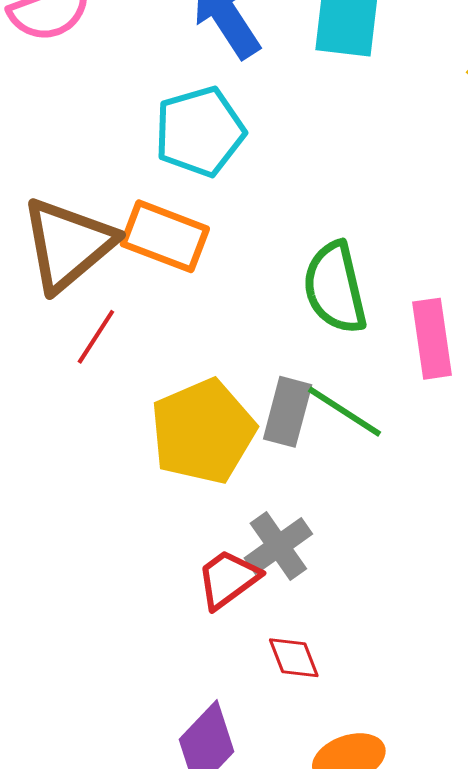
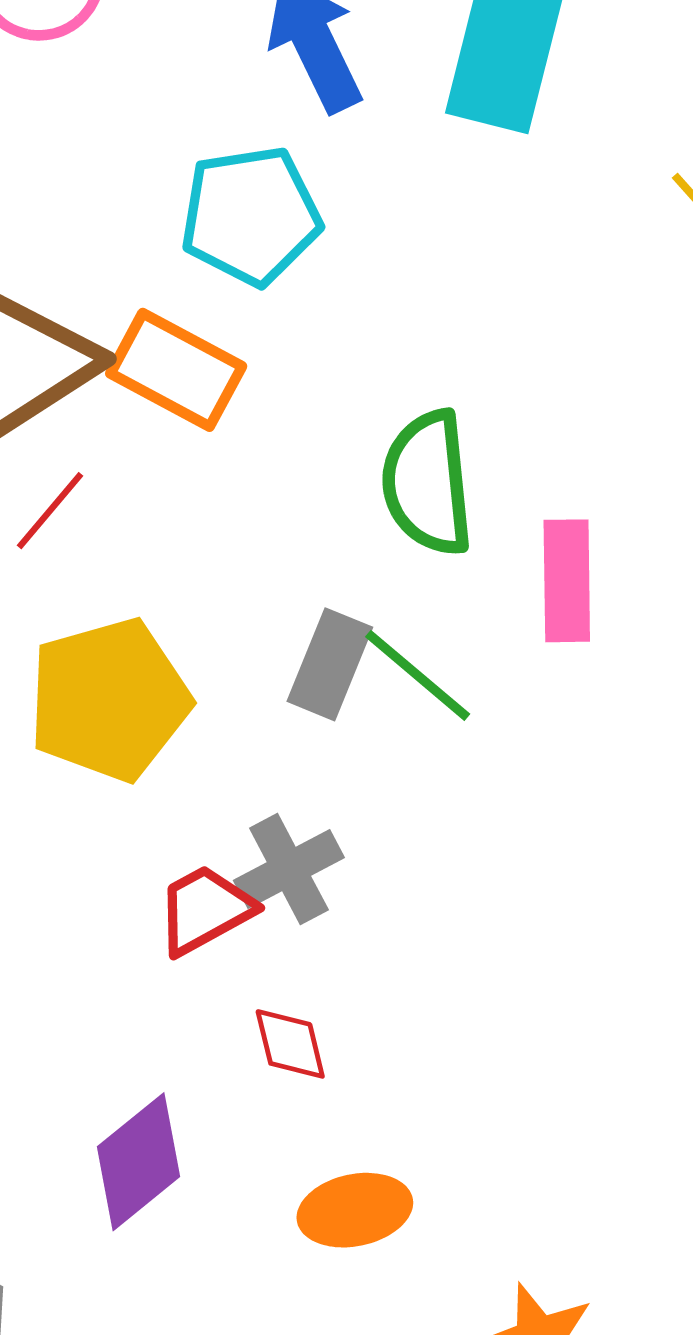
yellow pentagon: (203, 432) -> (109, 700), moved

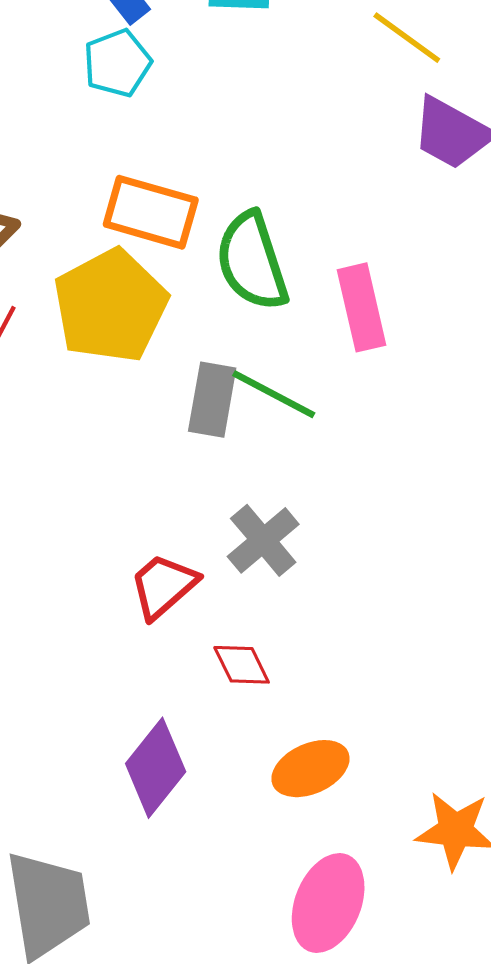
cyan pentagon: (251, 216) -> (117, 63), moved, size x0.7
orange rectangle: (176, 370) -> (151, 212), moved
yellow pentagon: (109, 700) -> (111, 306), moved
gray cross: (289, 869) -> (263, 540), moved

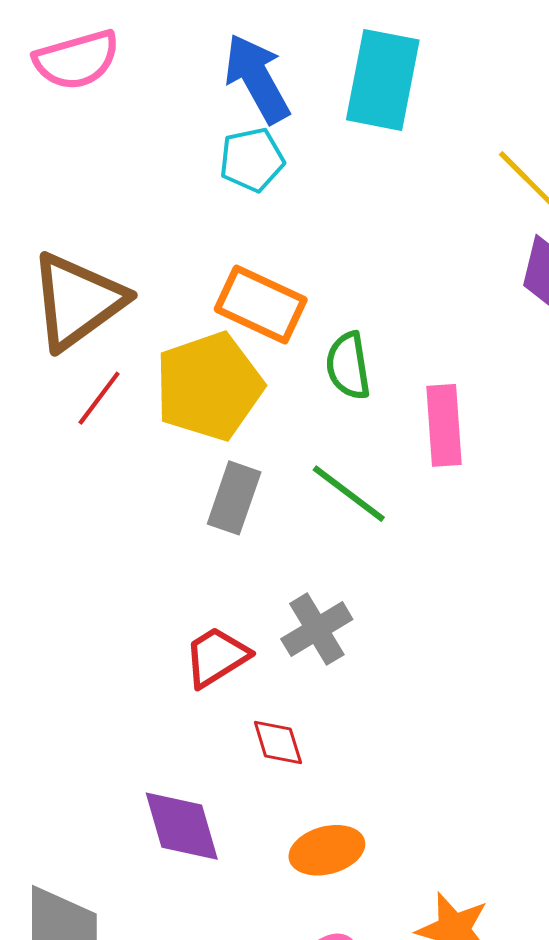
green semicircle: (252, 261) -> (348, 366), size x0.7
gray rectangle: (212, 400) -> (234, 498), moved
purple diamond: (156, 768) -> (182, 826), turned -64

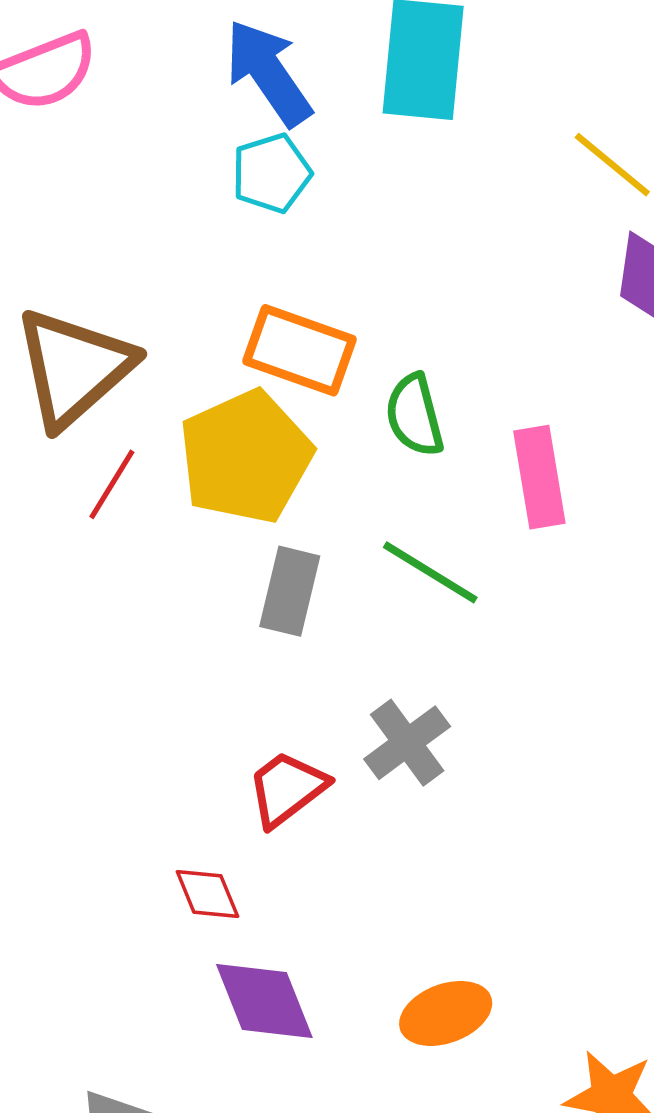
red diamond: (278, 742) -> (207, 894), moved

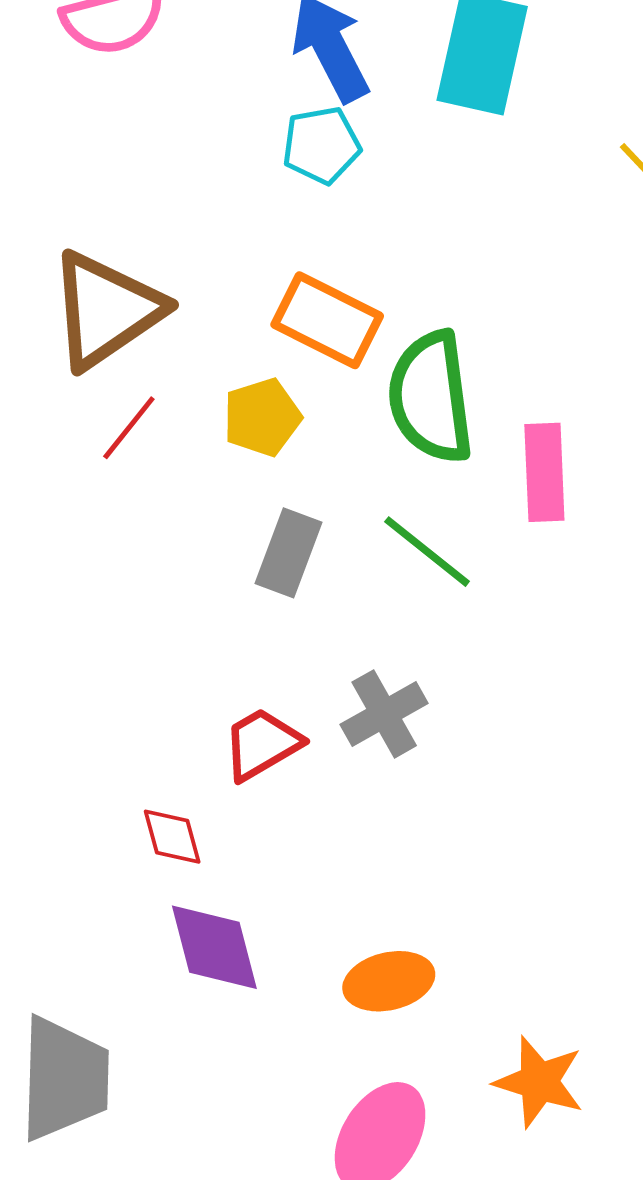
green semicircle: (414, 415) -> (431, 397), size x1.6
yellow pentagon: (246, 457) -> (262, 417), size x0.6

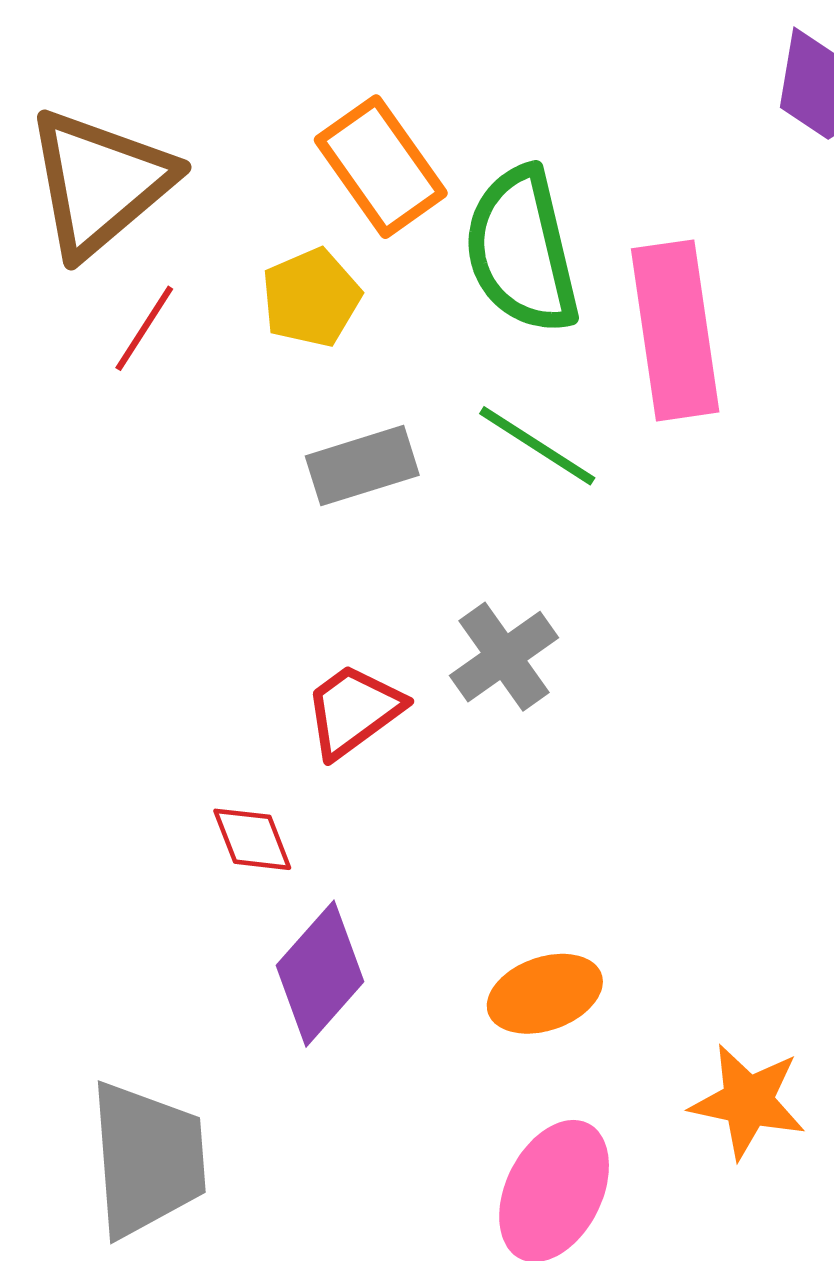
orange rectangle: (327, 320) -> (381, 167), turned 34
pink rectangle: (544, 472) -> (675, 330), size x1.4
gray rectangle: (289, 553) -> (362, 466), turned 58
purple diamond: (214, 947) -> (320, 974), turned 62

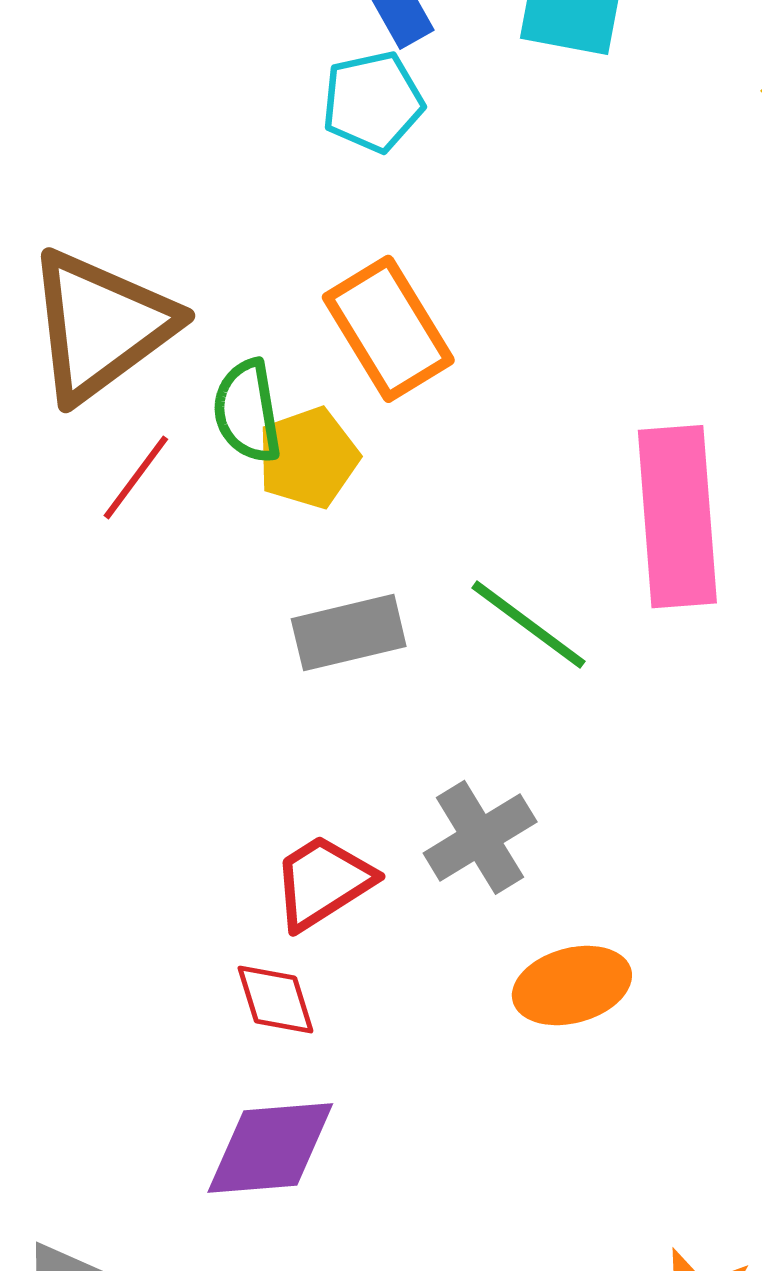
green semicircle: (522, 250) -> (247, 411), moved, size x0.6
red diamond: (252, 839) -> (275, 1000), moved
purple diamond: (320, 974) -> (270, 1148), turned 40
orange ellipse: (545, 994) -> (572, 985), moved

